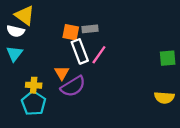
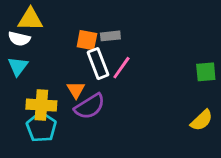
yellow triangle: (25, 15) -> (30, 19), turned -35
yellow cross: (34, 85) -> (41, 105), size x1.5
yellow semicircle: (164, 98) -> (202, 120), turned -48

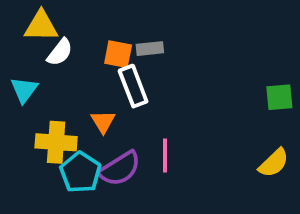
white semicircle: (19, 39) -> (60, 52), moved, turned -65
pink line: (121, 68) -> (165, 155), moved, turned -35
purple semicircle: (90, 106) -> (120, 169), moved
cyan pentagon: (41, 127) -> (80, 172), moved

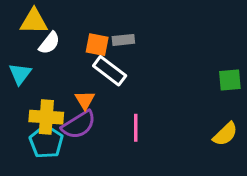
white rectangle: (133, 86) -> (110, 71), turned -32
purple semicircle: (120, 169) -> (79, 125), moved
cyan pentagon: (80, 172) -> (46, 142), moved

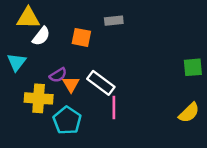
gray rectangle: (123, 40) -> (114, 21), moved
white rectangle: (110, 71) -> (101, 83), moved
purple semicircle: (79, 125) -> (58, 75), moved, size x0.6
cyan pentagon: (46, 142) -> (67, 120), moved

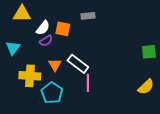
white semicircle: (41, 36) -> (43, 28), moved
purple semicircle: (58, 75) -> (46, 41), moved

